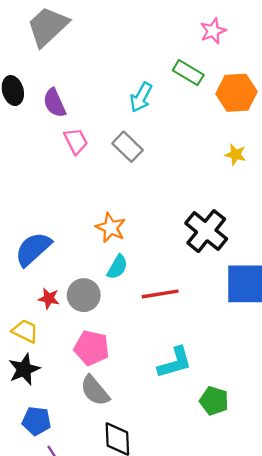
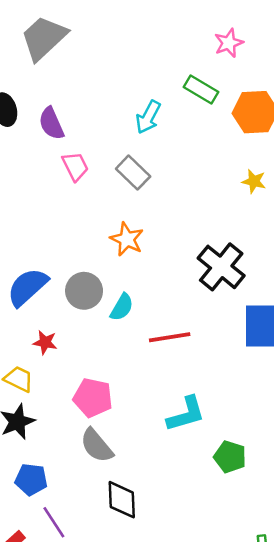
orange star: (111, 228) -> (127, 239), moved
gray circle: (84, 295) -> (84, 291), moved

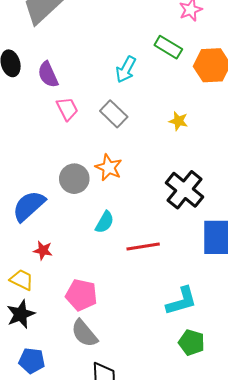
yellow star: (254, 181) -> (178, 121), moved
gray circle: (84, 291) -> (74, 179), moved
cyan L-shape: (186, 414) -> (181, 301), moved

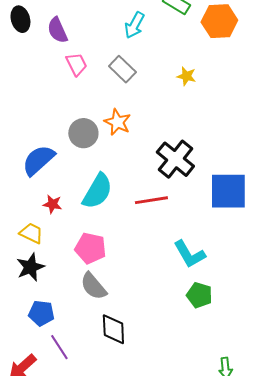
black cross: (185, 190) -> (175, 159), moved
cyan semicircle: (105, 222) -> (97, 191), moved, size x1.6
cyan L-shape: (181, 301) -> (189, 254), turned 76

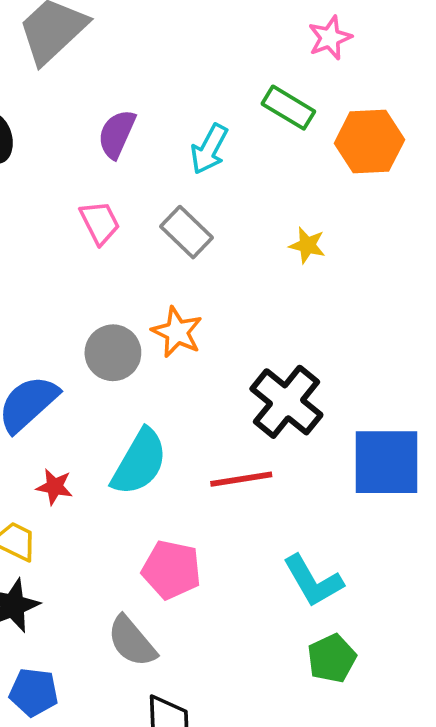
purple semicircle: (57, 30) -> (117, 134), moved, turned 48
pink pentagon: (90, 248) -> (171, 570), moved
green pentagon: (199, 295) -> (332, 658), turned 30

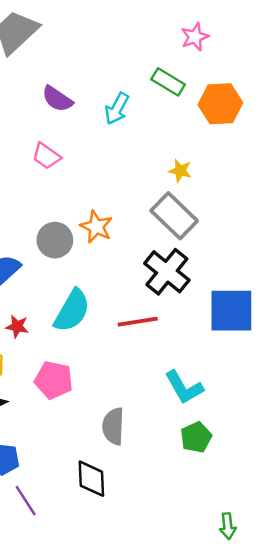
purple semicircle: (117, 134) -> (57, 99), turned -80
pink trapezoid: (100, 223) -> (46, 156), turned 152
gray rectangle: (187, 232) -> (174, 216), moved, size x1.4
pink pentagon: (171, 570) -> (54, 380), moved
gray semicircle: (132, 641) -> (113, 426), moved, turned 42

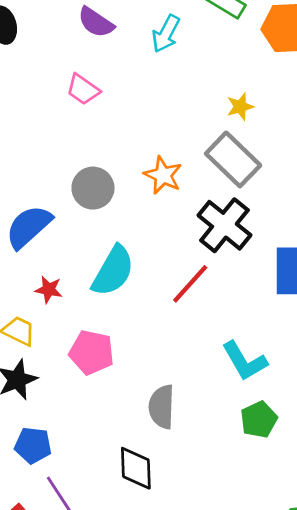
yellow star: (180, 171) -> (240, 107), turned -30
orange star: (96, 227) -> (163, 175), moved
red line: (138, 322) -> (190, 284), turned -39

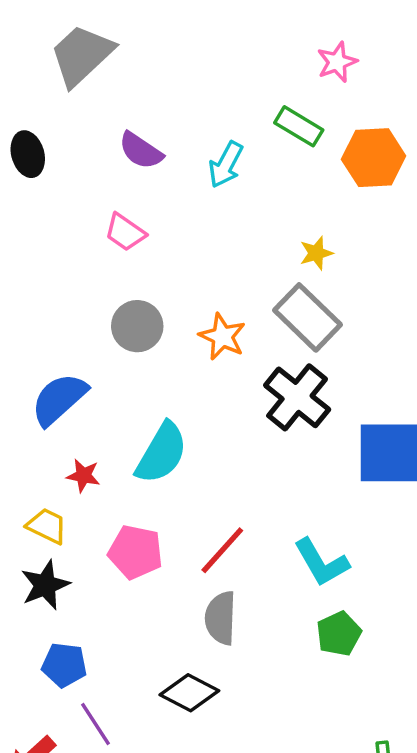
gray circle: (93, 188) -> (137, 326), moved
red line: (190, 284) -> (222, 550), moved
black diamond: (136, 468) -> (189, 693), turned -60

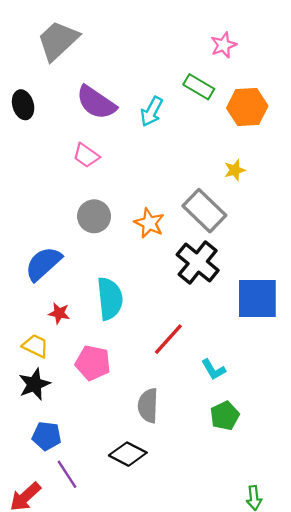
purple semicircle: (141, 151) -> (96, 103), size x1.4
yellow star: (316, 253) -> (235, 170), moved
cyan semicircle: (162, 453) -> (110, 299), turned -36
red line: (222, 550) -> (168, 339), moved
cyan L-shape: (321, 562) -> (213, 370), size x0.7

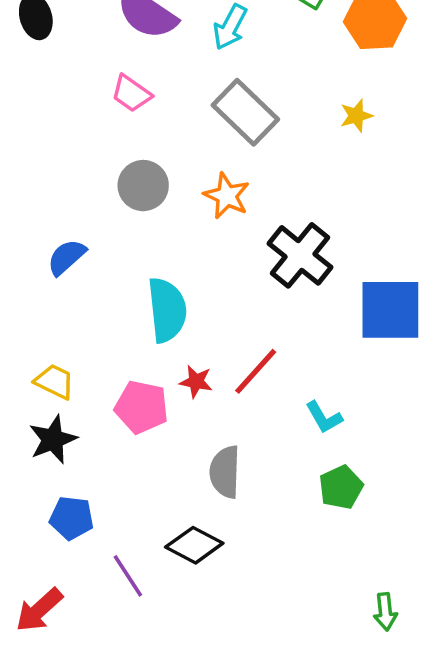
gray rectangle: (204, 211) -> (245, 112), moved
blue semicircle: (43, 264) -> (66, 257), size x0.7
red star: (59, 313) -> (196, 382), moved
purple line: (67, 474) -> (128, 576), moved

